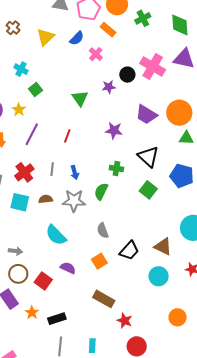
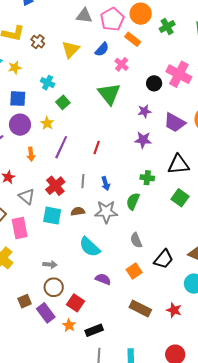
purple star: (109, 87) -> (144, 111), moved
green triangle: (80, 98) -> (109, 94), moved, size x1.4
black triangle: (148, 157) -> (179, 164), turned -45
red square: (43, 281) -> (76, 303), moved
red star: (125, 321) -> (174, 310), moved

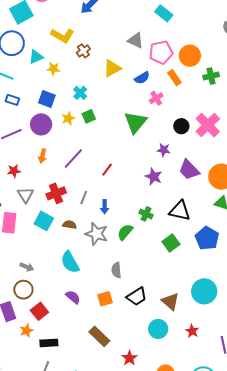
yellow star: (47, 123) -> (68, 118), moved
red star: (174, 310) -> (129, 358), moved

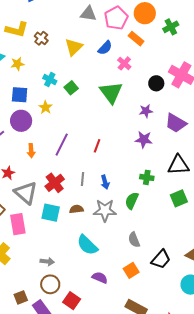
green square: (89, 116) -> (71, 88), moved
gray triangle: (25, 195) -> (26, 193), size x1.4
green square: (171, 243) -> (179, 198), turned 30

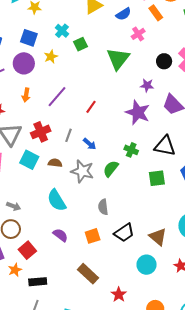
purple star: (144, 140) -> (138, 112), size x1.4
blue arrow: (105, 182) -> (90, 144), turned -48

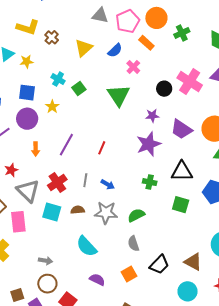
purple star: (138, 112) -> (149, 144), turned -30
green semicircle: (111, 169) -> (136, 215), moved, turned 36
green square: (157, 178) -> (181, 205), turned 36

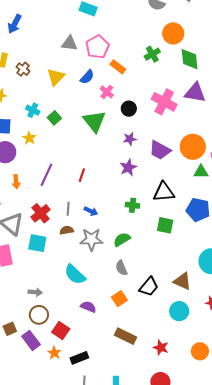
orange circle: (156, 18) -> (173, 33), moved
black circle: (164, 89) -> (129, 109), moved
purple star: (149, 144) -> (128, 167), size x0.7
brown semicircle: (78, 210) -> (67, 230), moved

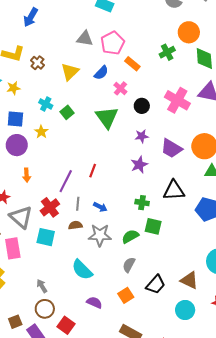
purple line: (46, 175) -> (66, 181), moved
green square: (165, 225) -> (153, 226), moved
gray semicircle: (121, 268) -> (129, 265), turned 49
gray arrow: (35, 292) -> (42, 286), turned -128

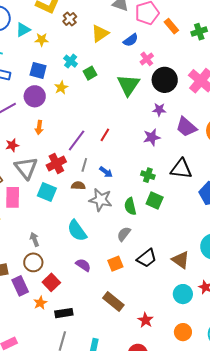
orange rectangle: (132, 64) -> (171, 26), moved
black circle: (142, 106) -> (165, 80), size x1.6
green semicircle: (130, 236) -> (130, 206), turned -84
cyan circle: (185, 310) -> (183, 294), moved

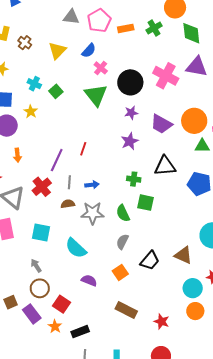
orange rectangle: (171, 26) -> (126, 28), turned -49
pink cross: (147, 59) -> (101, 68), moved
blue arrow: (106, 172) -> (92, 185), turned -32
cyan square: (47, 192) -> (41, 232), moved
orange circle: (183, 332) -> (195, 311), moved

